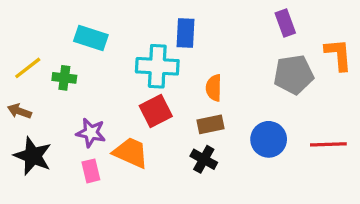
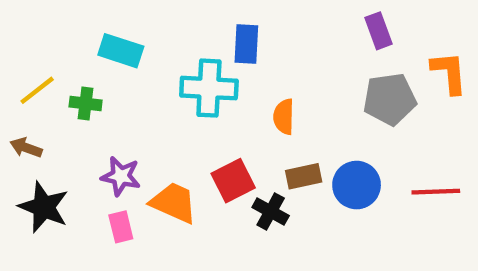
red square: (156, 111) -> (233, 181), moved
brown rectangle: (210, 124) -> (304, 176), moved

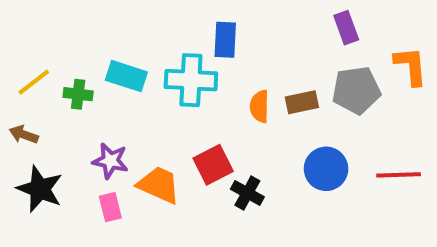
cyan rectangle: (121, 51) -> (126, 76), moved
brown rectangle: (304, 176) -> (302, 102), moved

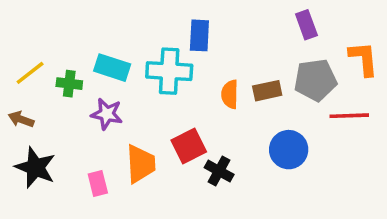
purple star: (110, 161) -> (107, 114), moved
red line: (399, 175) -> (349, 116), moved
orange trapezoid: (159, 185) -> (141, 164), turned 63

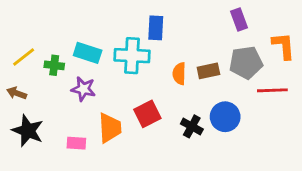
black cross: (219, 171) -> (192, 126), moved
pink rectangle: (98, 183) -> (76, 143), turned -72

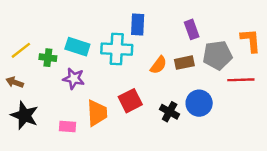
purple rectangle: (239, 19) -> (192, 29), moved
orange semicircle: (179, 74) -> (158, 65), turned -144

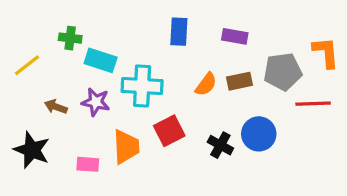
purple rectangle: (192, 29) -> (235, 36), moved, turned -60
cyan cross: (117, 49) -> (142, 86), moved
green cross: (48, 58) -> (70, 38), moved
brown arrow: (15, 82) -> (56, 107), moved

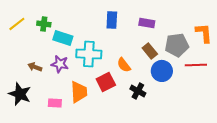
yellow line: (27, 65) -> (17, 24), moved
brown rectangle: (240, 81) -> (150, 51), turned 63
orange semicircle: (206, 84) -> (124, 65), moved, turned 105
blue circle: (259, 134) -> (162, 71), moved

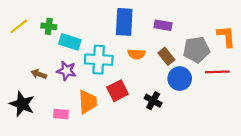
blue rectangle: (112, 20) -> (124, 22), size x1.4
orange semicircle: (124, 65) -> (136, 54), moved, turned -49

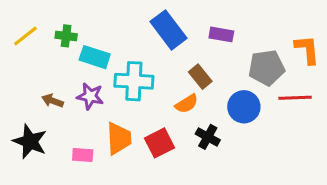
blue rectangle: (124, 22) -> (169, 30), turned -40
orange semicircle: (136, 54) -> (187, 104), moved, turned -35
brown rectangle: (166, 56) -> (200, 77), moved
red square: (118, 91) -> (159, 143), moved

